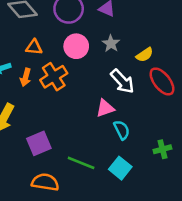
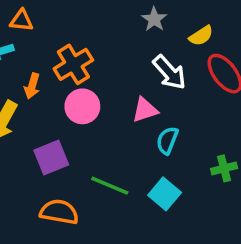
pink circle: (76, 46) -> (82, 106), moved
orange triangle: (34, 47) -> (21, 21), moved
orange arrow: (26, 77) -> (32, 86), moved
cyan semicircle: (122, 130) -> (167, 140), turned -132

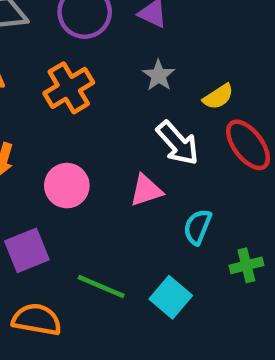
orange cross: (73, 64) -> (69, 88), moved
cyan semicircle: (167, 140) -> (197, 227), moved

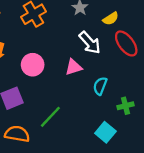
green line: (101, 287) -> (50, 117), turned -70
cyan square: (171, 297) -> (105, 132), moved

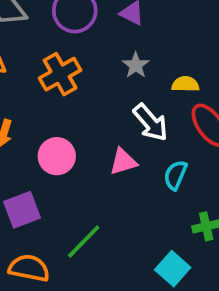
yellow semicircle: (111, 19) -> (185, 84), turned -147
cyan semicircle: (100, 86) -> (175, 175), moved

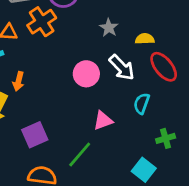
orange cross: (60, 74) -> (42, 22), moved
pink circle: (57, 156) -> (86, 74), moved
pink triangle: (123, 162) -> (103, 121), moved

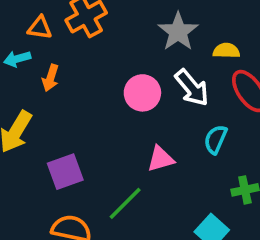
gray star: (109, 28) -> (178, 32), size x1.5
orange arrow: (18, 81) -> (50, 78), moved

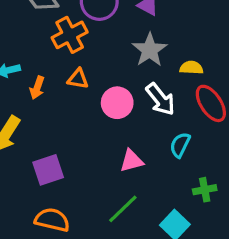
orange triangle: (40, 28) -> (78, 79), moved
green line: (125, 203) -> (123, 209), moved

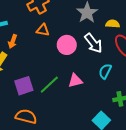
orange arrow: (37, 88) -> (13, 41), moved
green line: (123, 209) -> (49, 85), moved

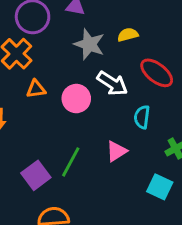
yellow semicircle: (113, 24) -> (128, 35), moved
pink triangle: (75, 81) -> (116, 151), moved

